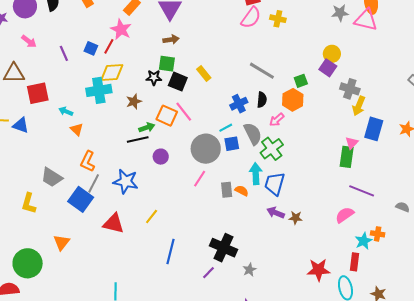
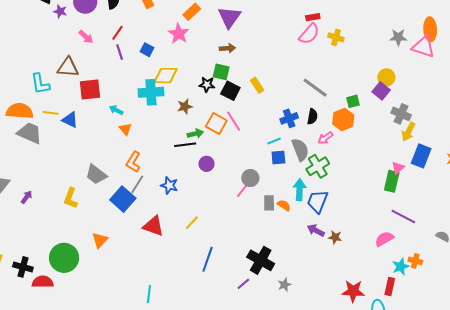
red line: (109, 46) -> (117, 33), moved
gray circle: (206, 149) -> (250, 178), moved, size x0.6
blue star: (126, 181) -> (169, 185), size x0.7

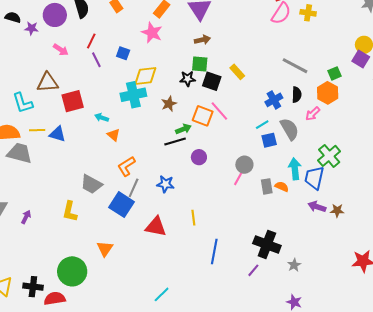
orange L-shape: (133, 162) -> (126, 166), turned 35
green cross: (318, 166) -> (329, 156), moved
yellow line: (192, 223) -> (193, 218), turned -42
cyan line: (149, 294) -> (162, 294), turned 48

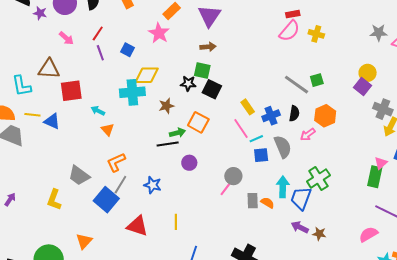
yellow rectangle: (237, 72) -> (248, 107), moved
green square: (335, 73) -> (317, 80), moved
pink line: (219, 111) -> (241, 129), moved

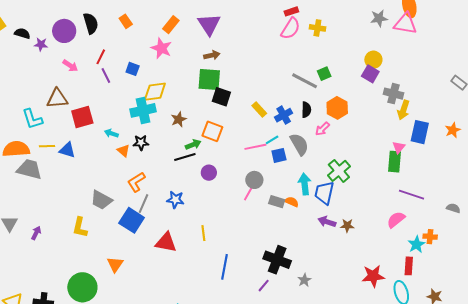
green square: (202, 70) -> (209, 79), size x1.4
black star: (188, 83) -> (141, 143), moved
pink line: (241, 129) -> (255, 147), moved, turned -60
gray rectangle: (253, 201) -> (277, 202), turned -63

